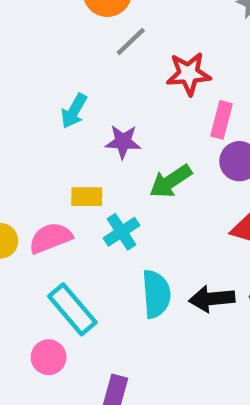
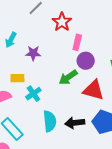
red star: (189, 74) -> (62, 22), turned -30
green arrow: (171, 181) -> (68, 77), moved

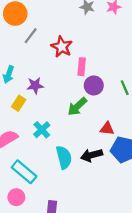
yellow rectangle: (17, 78) -> (19, 103), moved, turned -48
red triangle: (94, 90) -> (107, 129), moved, size x0.6

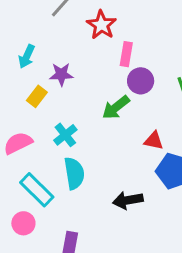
black arrow: (92, 155) -> (128, 200), moved
cyan semicircle: (64, 157) -> (74, 173), moved

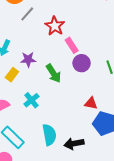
pink rectangle: (126, 54) -> (72, 45), turned -42
green arrow: (116, 107) -> (54, 73), moved, turned -84
cyan semicircle: (74, 173) -> (49, 135), moved

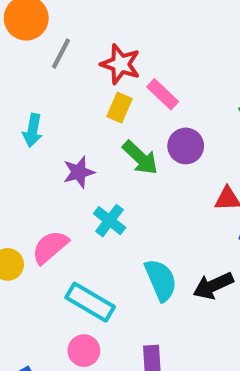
purple star: (28, 60) -> (79, 172), moved
purple circle: (82, 63) -> (186, 146), moved
yellow rectangle: (12, 75) -> (119, 108), moved

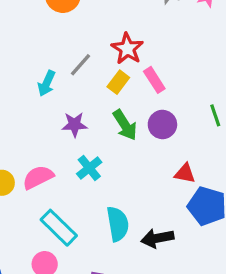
gray line: (61, 53) -> (80, 65), moved

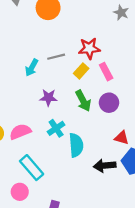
red star: (127, 49) -> (89, 48), turned 30
gray line: (80, 65) -> (56, 57), turned 30
cyan semicircle: (118, 224) -> (76, 145), moved
black arrow: (157, 238) -> (105, 166), moved

